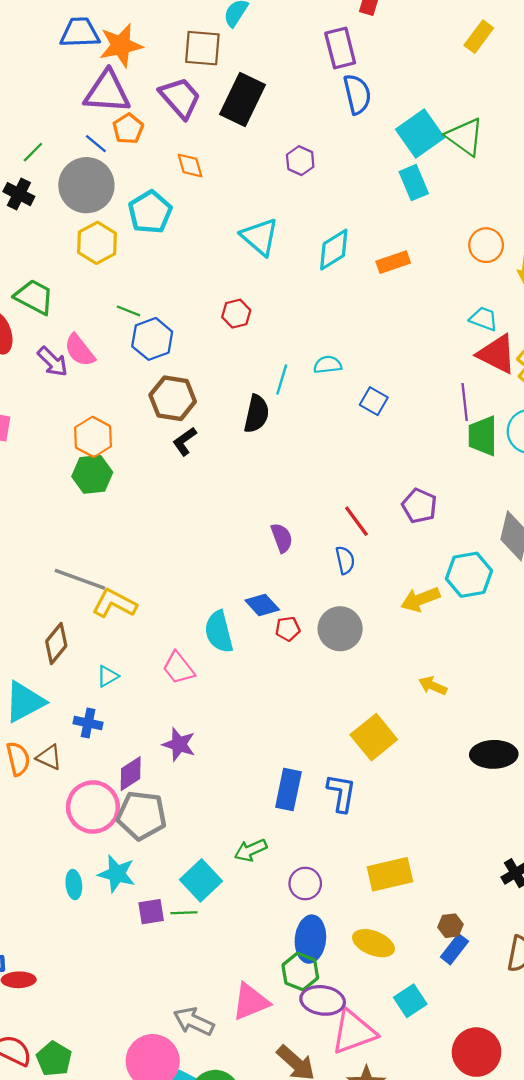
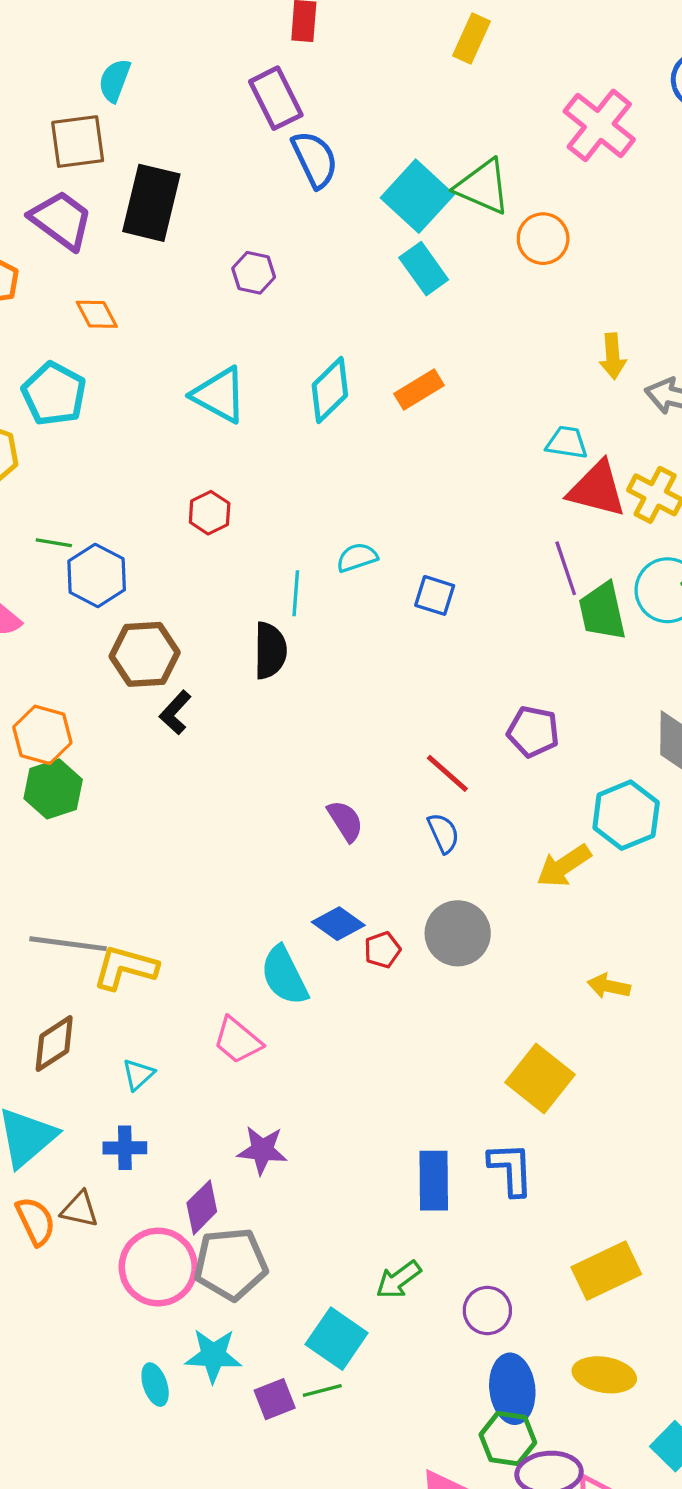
orange circle: (486, 245) -> (543, 239), moved
brown diamond: (56, 643) -> (54, 1043), turned 30

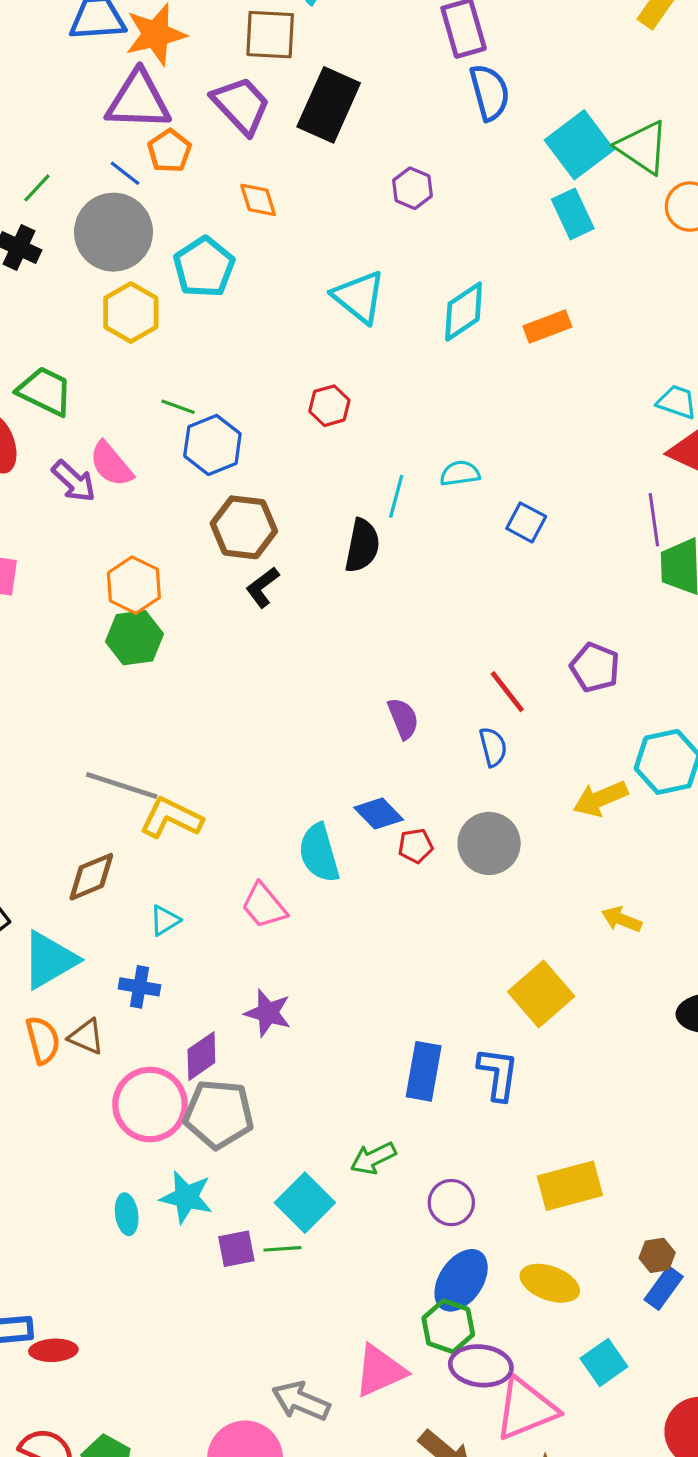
blue ellipse: (512, 1389) -> (461, 1280), turned 30

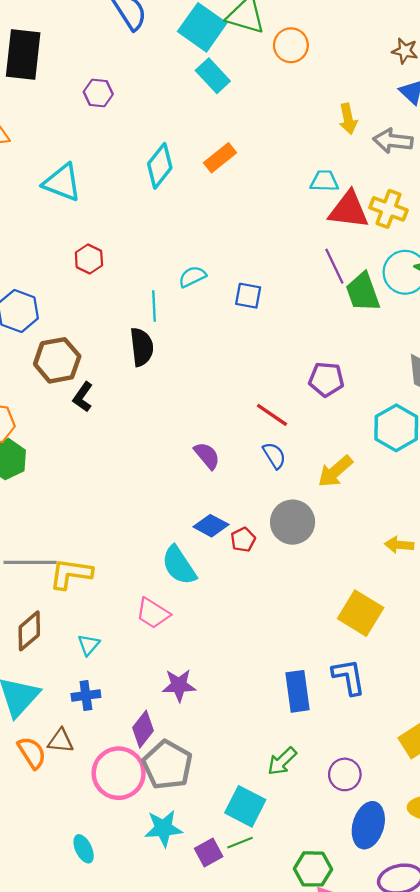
cyan triangle: (359, 297) -> (62, 183), moved
yellow arrow: (600, 799) -> (335, 471), moved
gray pentagon: (219, 1114) -> (167, 765), turned -30
cyan ellipse: (127, 1214) -> (84, 849), moved
green hexagon: (448, 1326) -> (313, 869), moved

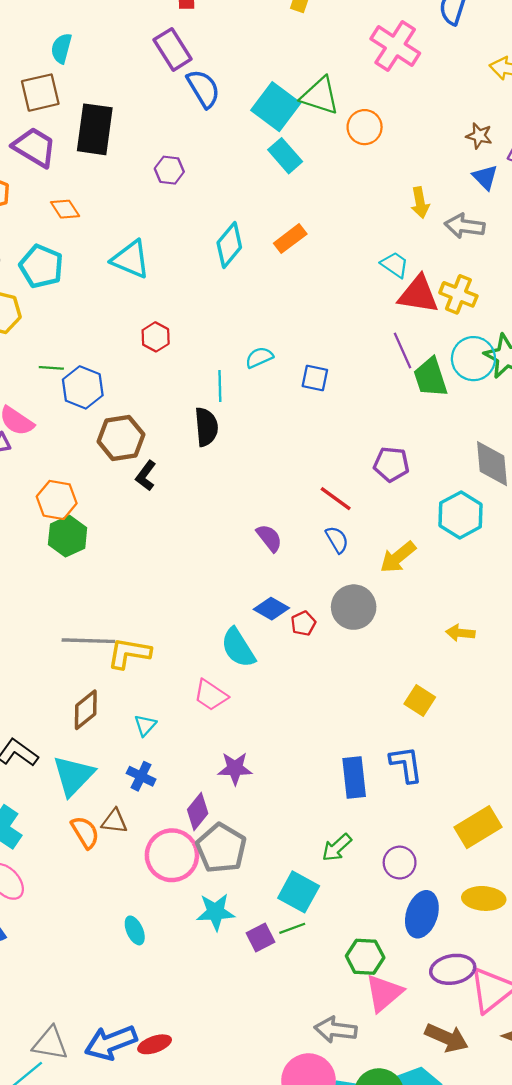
cyan trapezoid: (324, 181) -> (395, 265), turned 32
yellow square: (361, 613) -> (420, 701), size x0.7
blue cross: (86, 695) -> (141, 776), turned 32

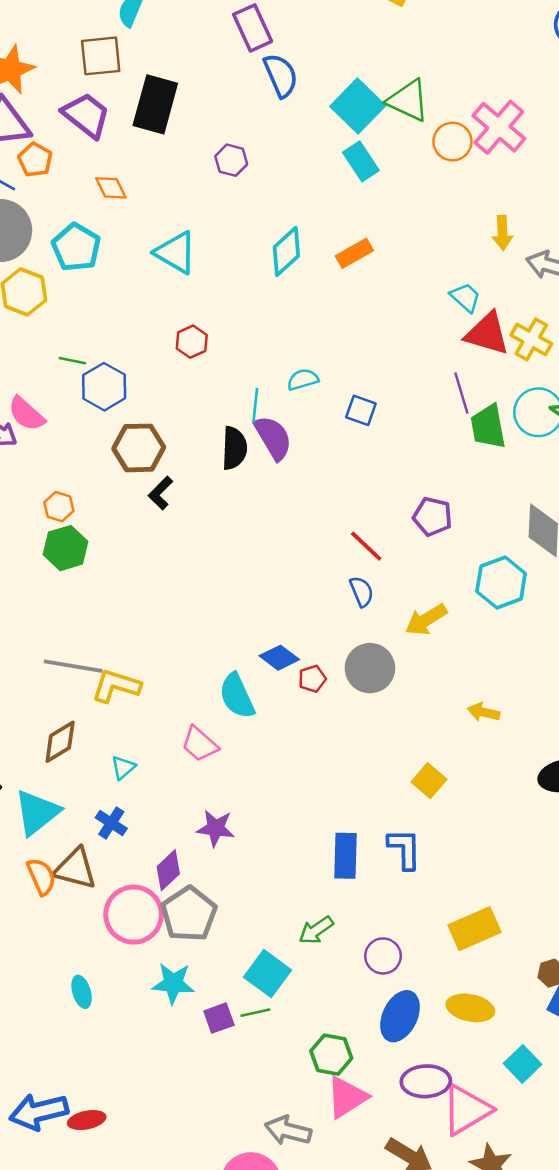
pink cross: (395, 46) -> (499, 127), moved
orange hexagon: (57, 500) -> (59, 507), size x0.7
purple semicircle: (269, 538) -> (273, 438), moved, size x1.4
brown triangle: (114, 821) -> (75, 869), size x1.5

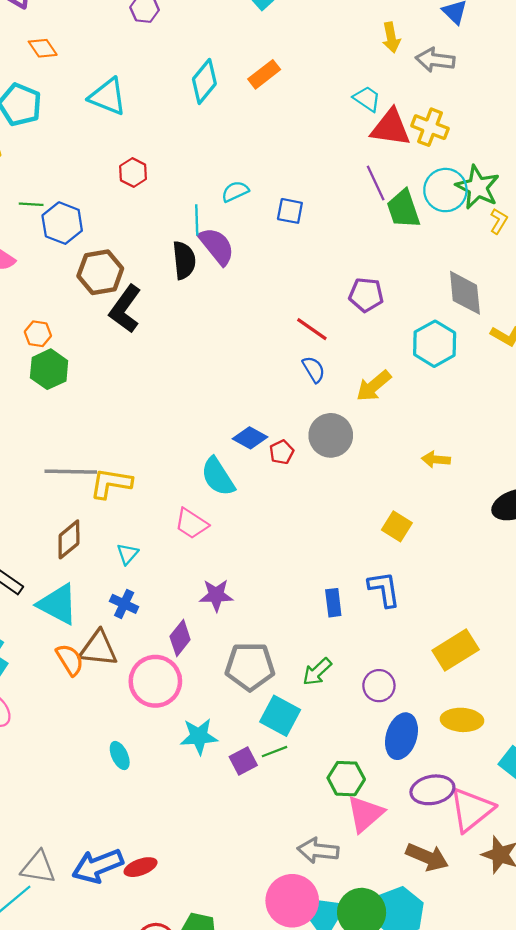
black L-shape: (161, 493) -> (125, 309), size x1.6
cyan triangle: (37, 812) -> (58, 604), turned -45
blue rectangle: (345, 856) -> (333, 603), size x0.7
gray pentagon: (189, 914) -> (250, 666), moved, turned -30

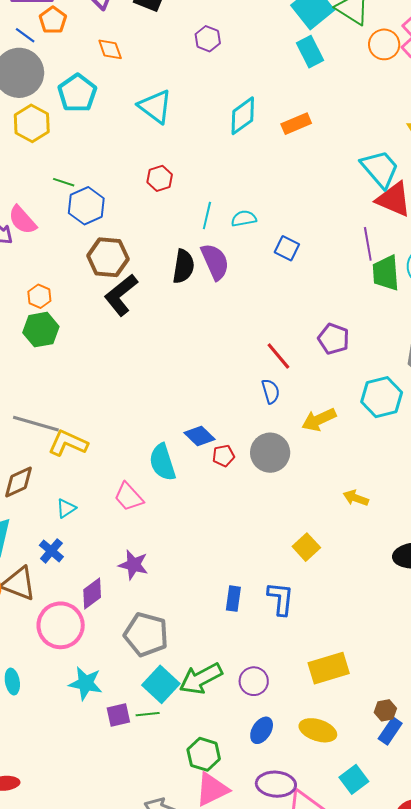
cyan trapezoid: (367, 99) -> (380, 169), size x1.6
cyan line: (197, 220) -> (207, 216), moved
green arrow: (317, 672) -> (201, 679), moved, size x1.5
blue ellipse: (401, 736) -> (262, 730), size x0.7

